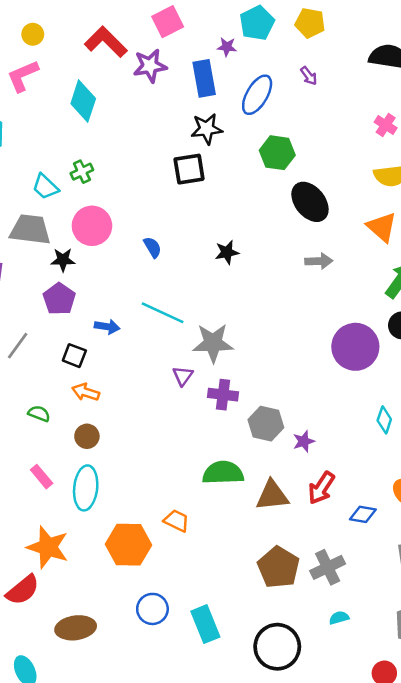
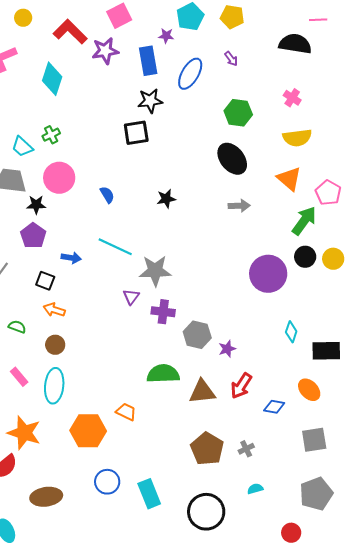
yellow circle: (33, 34) -> (23, 18), moved
green hexagon: (277, 153) -> (238, 113), moved
gray cross: (328, 567) -> (246, 449), size x0.6

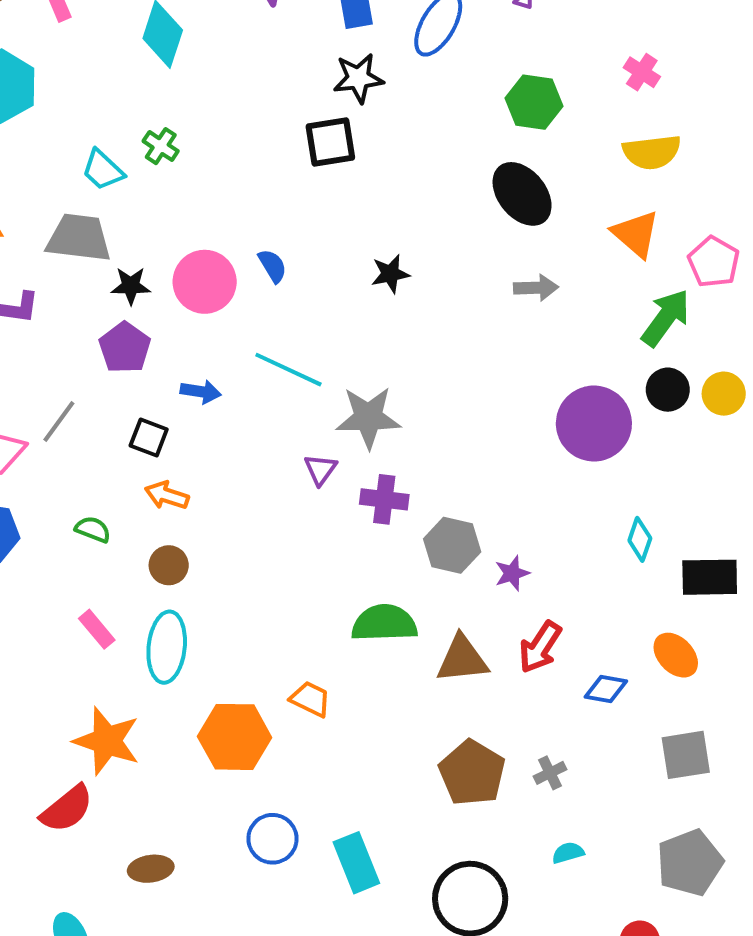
green cross: (51, 135) -> (161, 146), turned -30
pink circle: (59, 178) -> (205, 282), moved
brown ellipse: (46, 497) -> (151, 869), size x0.7

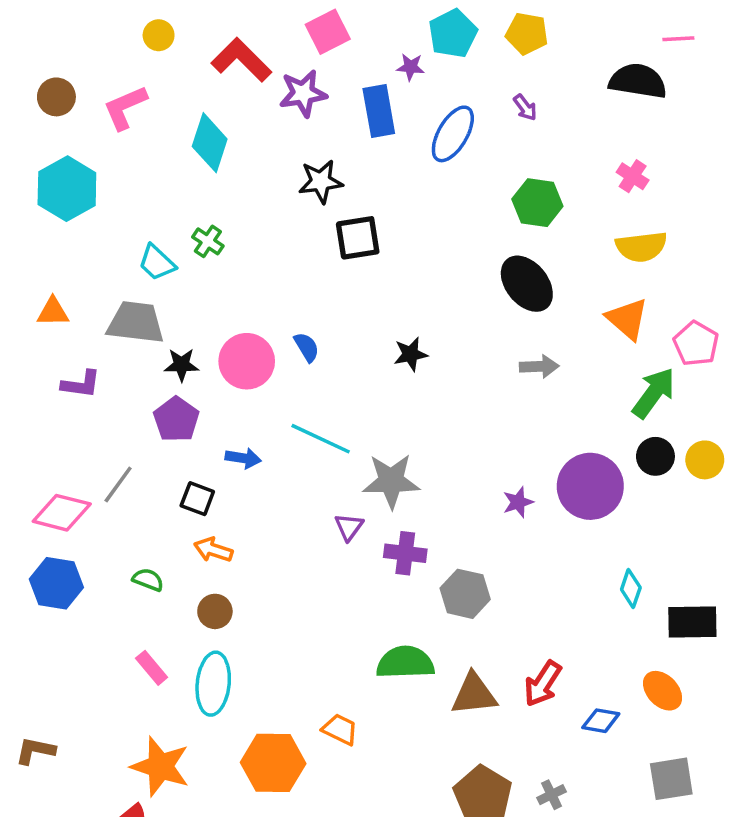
black star: (358, 78) -> (321, 181), moved
purple star: (512, 573) -> (518, 502), moved

